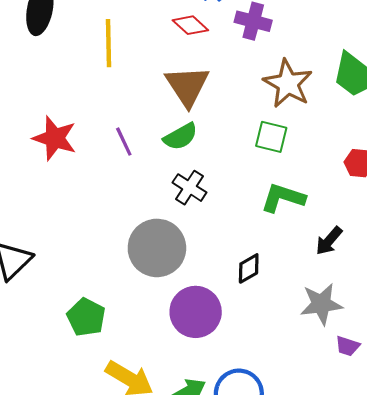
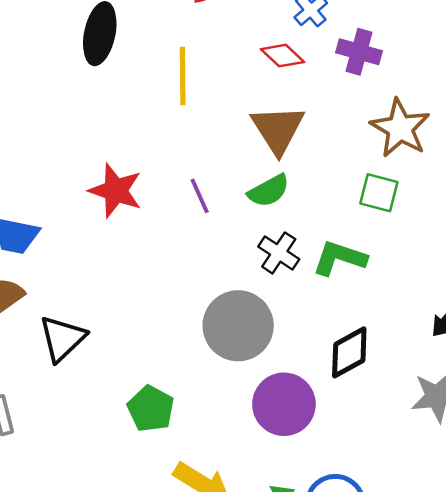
green L-shape: (283, 198) -> (340, 258), moved
black diamond: (249, 268) -> (349, 352), size x1.4

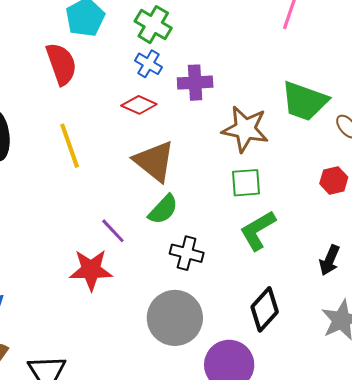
red star: (116, 191) -> (91, 270), moved
green L-shape: (340, 258) -> (258, 230), moved, turned -30

